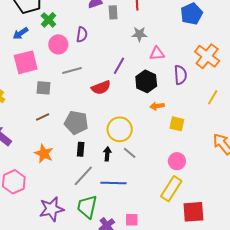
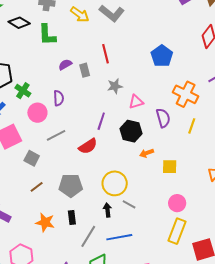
gray square: (43, 88) -> (32, 158), turned 35
yellow line: (213, 97) -> (192, 126), moved
black rectangle: (81, 149) -> (72, 217), moved

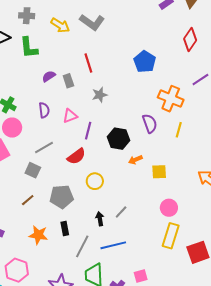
pink triangle: (136, 102) -> (70, 116), moved
pink circle: (37, 113) -> (12, 128), moved
gray square: (32, 158) -> (33, 170), moved
yellow circle: (115, 183) -> (95, 181), moved, size x0.7
gray line: (129, 204) -> (121, 212), turned -72

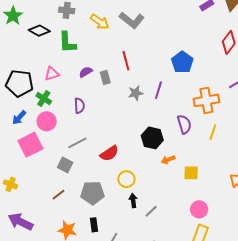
orange cross: (171, 99) -> (206, 100), turned -35
pink triangle: (70, 116) -> (52, 74), moved
purple line: (88, 131) -> (158, 90), moved
black arrow: (100, 219) -> (133, 201), moved

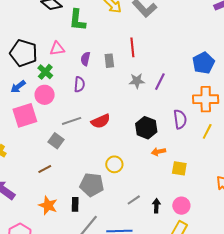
blue pentagon: (182, 62) -> (203, 63), moved
purple semicircle: (86, 72) -> (85, 59), moved, turned -56
red semicircle: (109, 153) -> (101, 121), moved
gray pentagon: (92, 193) -> (92, 185), moved
black arrow: (133, 201) -> (156, 206), moved

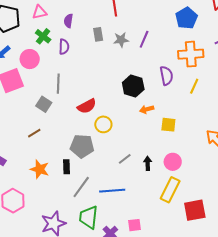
gray rectangle: (109, 61) -> (98, 34), moved
green cross: (45, 72) -> (43, 36), moved
gray line: (72, 121) -> (58, 84), turned -66
red semicircle: (101, 121) -> (87, 106), moved

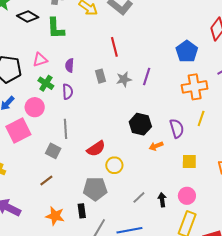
purple semicircle: (166, 76) -> (177, 128), moved
yellow square: (168, 125) -> (189, 161), moved

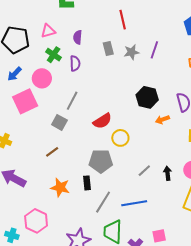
gray line: (65, 129) -> (72, 101), turned 30

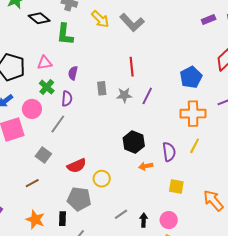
red line: (123, 20) -> (132, 67), moved
gray line: (72, 101) -> (58, 124), moved
red semicircle: (102, 121) -> (77, 166), moved

